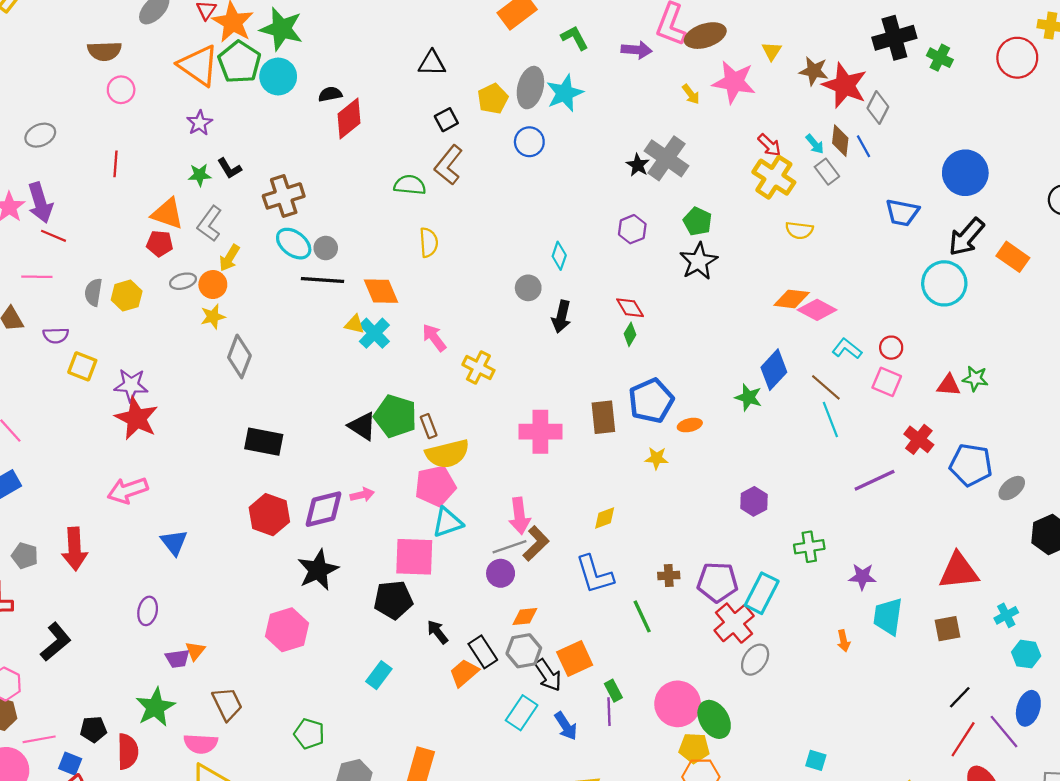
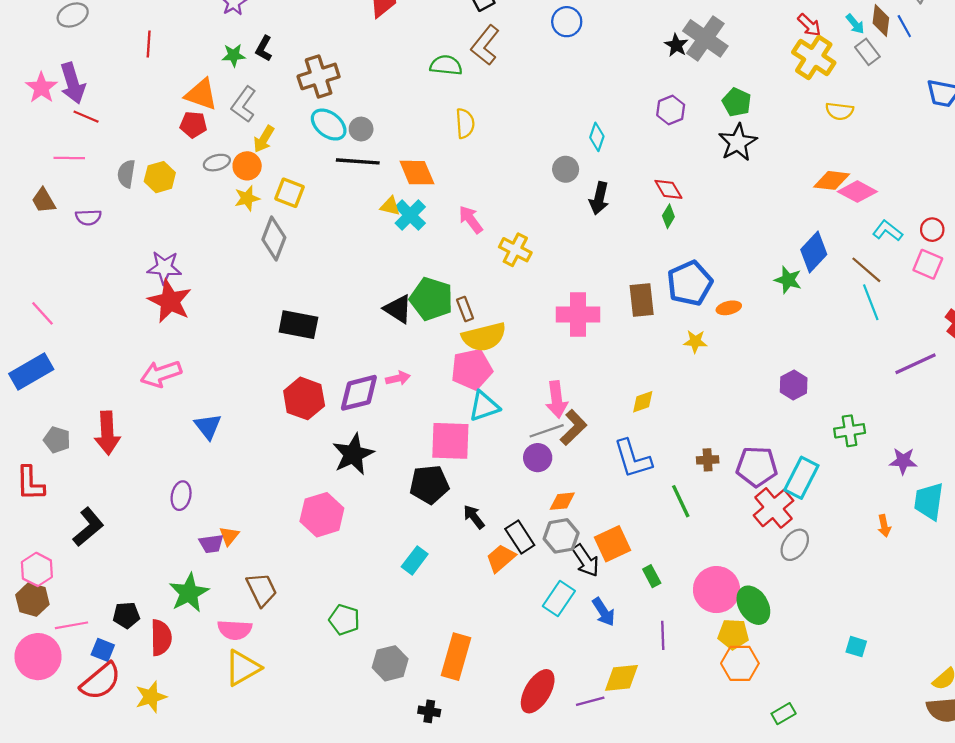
black L-shape: (229, 168) -> (264, 49), turned 60
yellow square: (82, 366) -> (290, 193), moved
purple line: (609, 712) -> (663, 635), moved

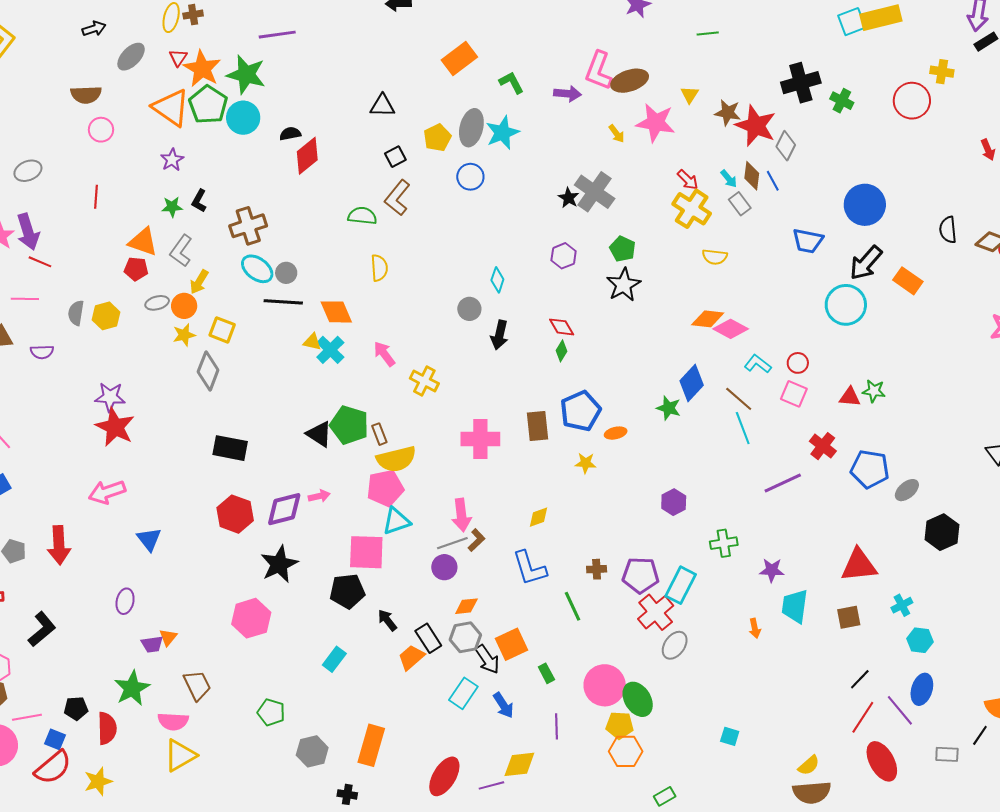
brown L-shape: (573, 427) -> (476, 540), size x0.7

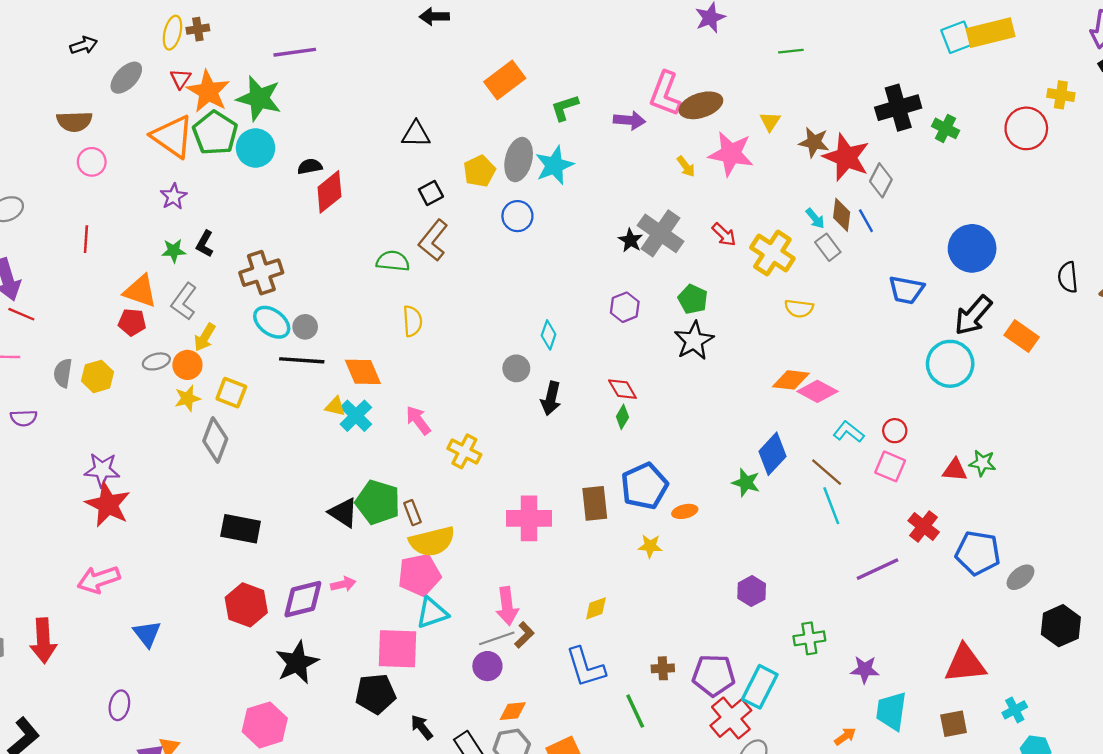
green L-shape: (511, 83) -> (565, 108), turned -80
red arrow: (688, 180) -> (724, 235), moved
orange arrow: (755, 628) -> (845, 736), turned -114

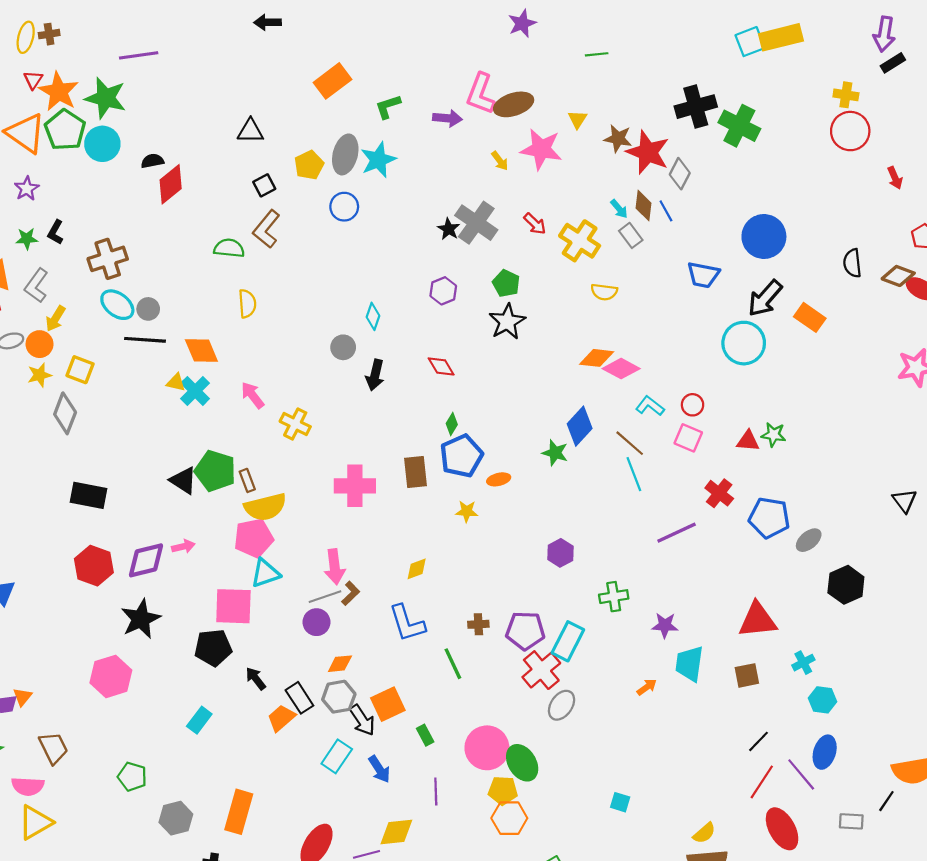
green cross: (946, 128) -> (739, 126), size x1.6
red circle: (1026, 128) -> (850, 131), moved
green diamond: (622, 417) -> (452, 424), moved

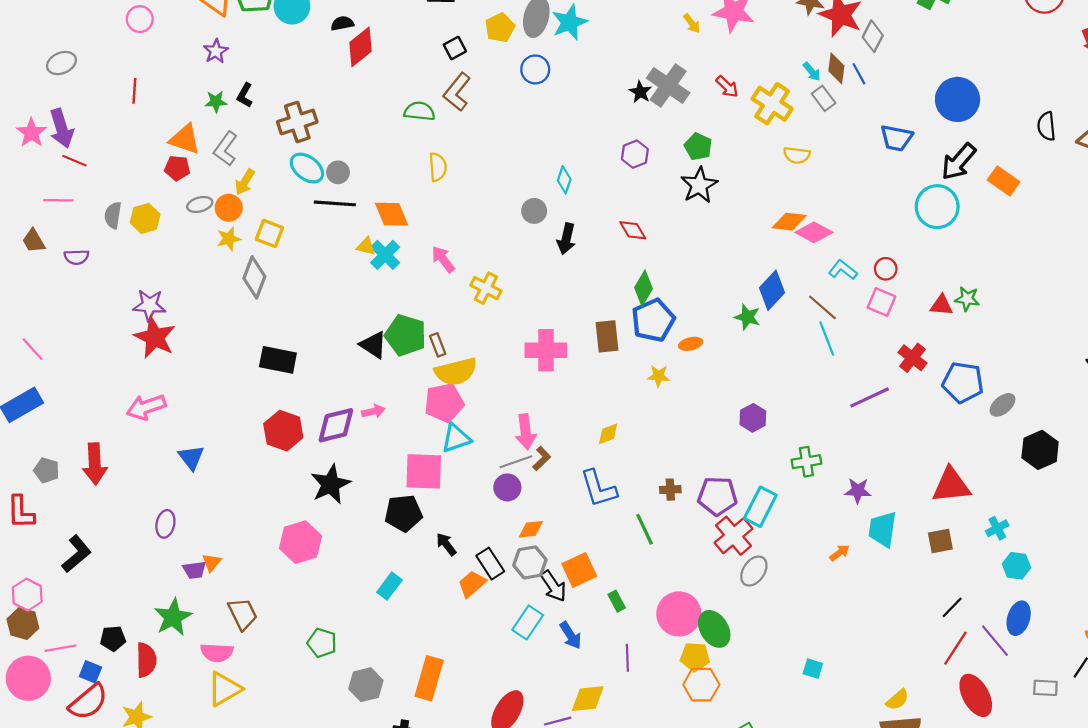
green diamond: (452, 424) -> (643, 288), size x1.5

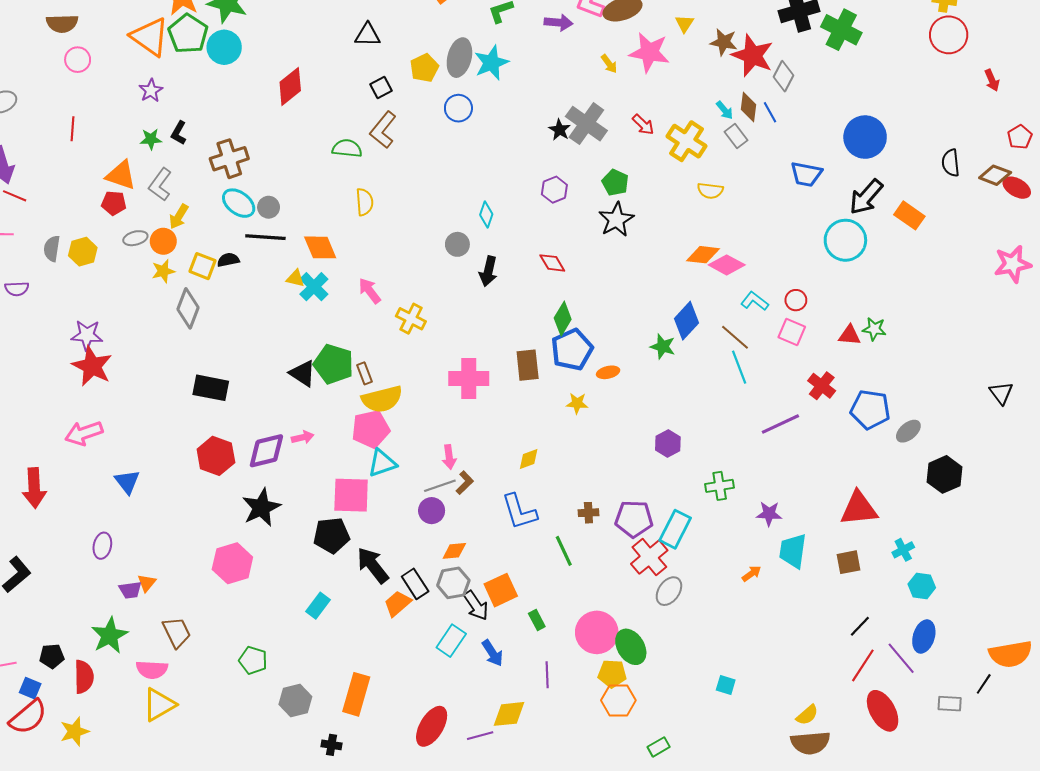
black semicircle: (342, 23) -> (228, 260), moved
pink arrow: (526, 432) -> (449, 457), size x0.7
black arrow: (446, 544) -> (373, 565), size x1.6

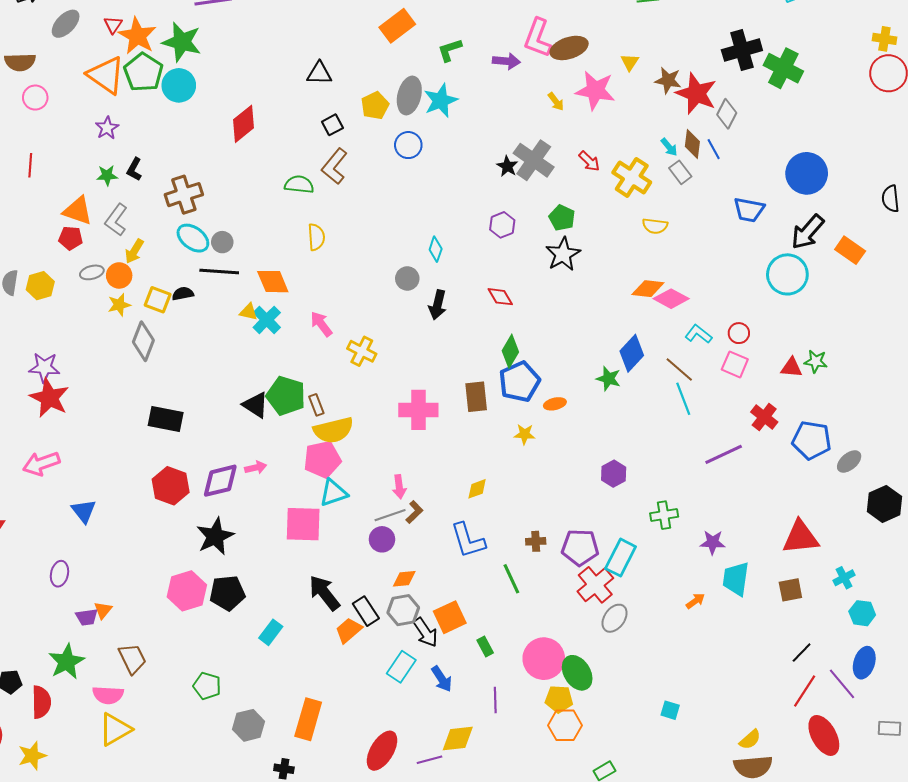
black pentagon: (331, 535) -> (227, 593), moved

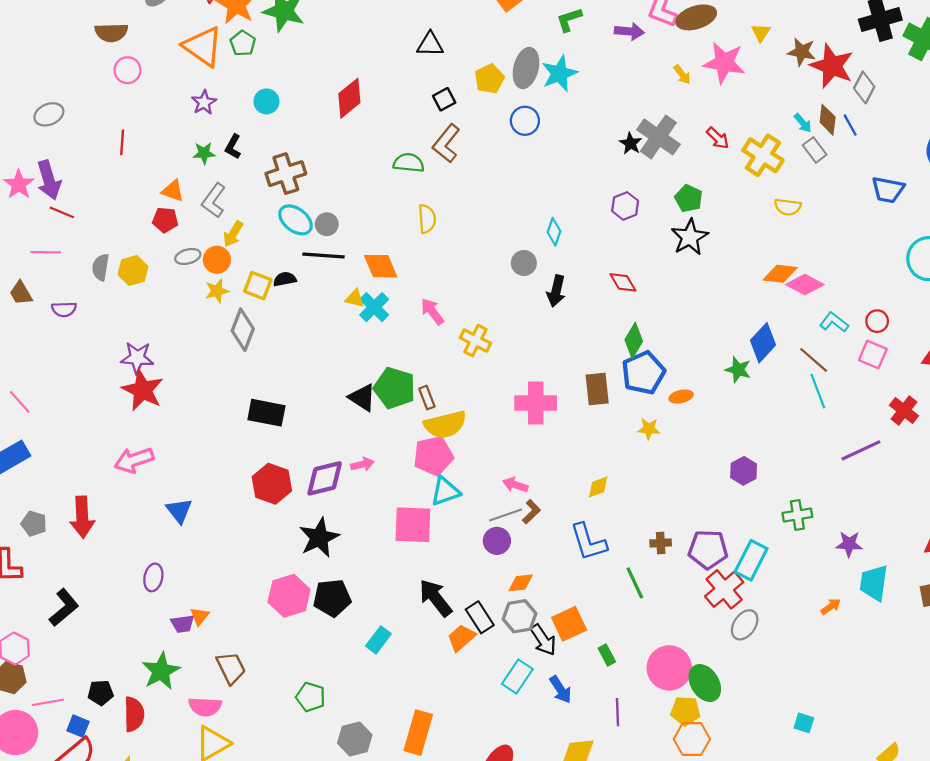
green pentagon: (143, 72) -> (243, 43), size x0.6
cyan circle: (179, 85) -> (266, 101), moved, size x0.7
orange triangle: (78, 211) -> (173, 191), size x0.7
pink arrow: (399, 487) -> (515, 485), turned 115

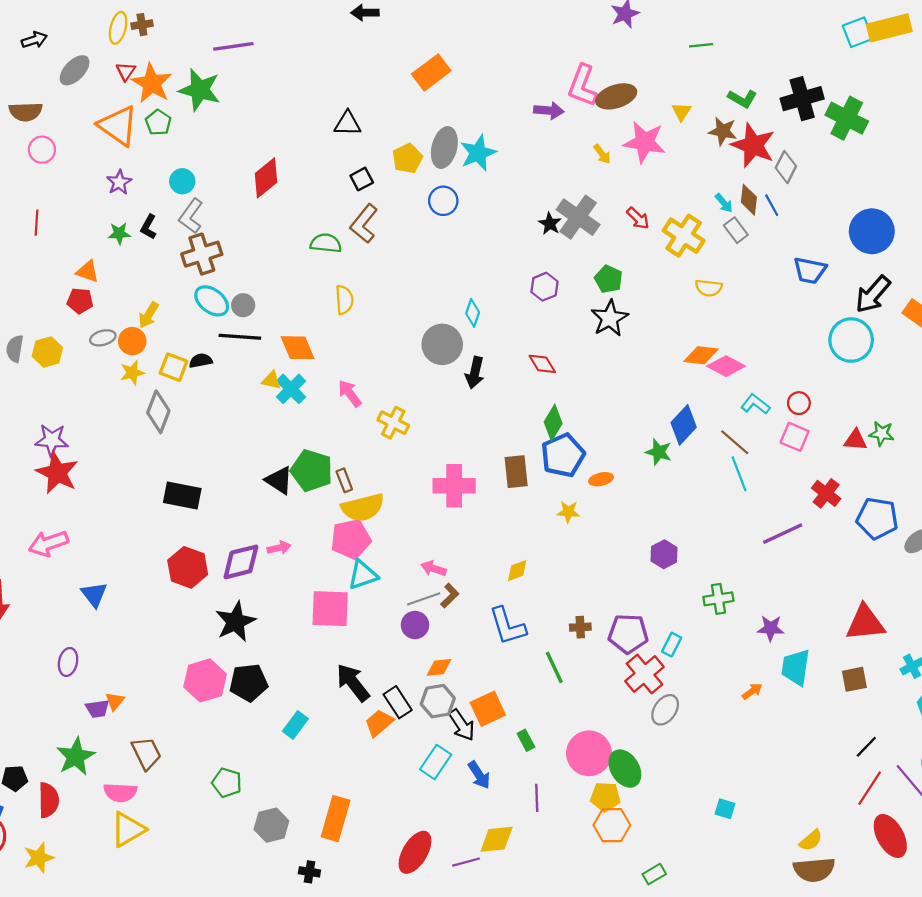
green L-shape: (569, 20) -> (742, 99), moved, turned -132
gray L-shape: (214, 201) -> (191, 216), moved
gray circle: (524, 263) -> (442, 344), size x1.6
cyan rectangle: (751, 560) -> (672, 645), size x0.6

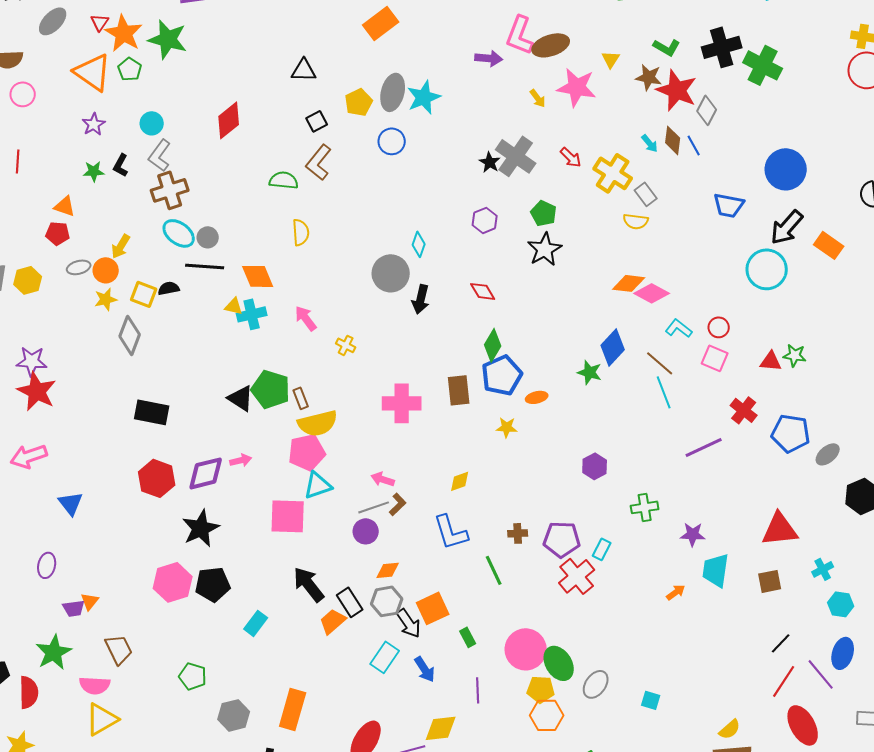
gray rectangle: (736, 230) -> (646, 194), moved
cyan cross: (291, 389) -> (252, 314), turned 32
yellow cross: (393, 423) -> (346, 345), size x0.7
gray ellipse: (665, 710) -> (596, 684), moved

